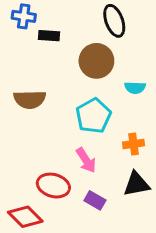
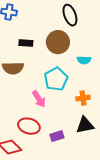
black rectangle: (49, 36) -> (26, 43), moved
pink arrow: (86, 160) -> (39, 99), moved
purple rectangle: (95, 200) -> (57, 136), turned -48

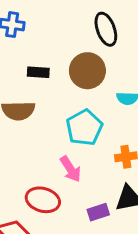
pink arrow: (39, 99) -> (71, 169), moved
purple rectangle: (57, 136) -> (98, 212), moved

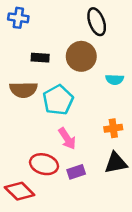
cyan pentagon: (84, 128) -> (58, 100), moved
purple rectangle: (98, 212) -> (76, 172), moved

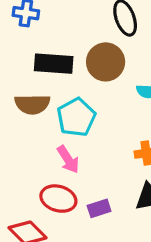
black rectangle: (40, 58) -> (54, 64), size x1.6
pink arrow: (67, 139) -> (68, 160), moved

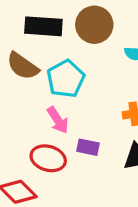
brown semicircle: (32, 104) -> (23, 66), turned 36
purple rectangle: (99, 208) -> (88, 147), moved, turned 30

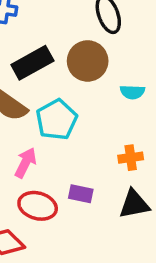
black rectangle: (43, 26) -> (32, 63), turned -33
pink arrow: (58, 120) -> (26, 163), moved, turned -120

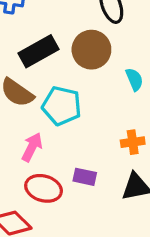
cyan semicircle: (132, 92) -> (134, 79), turned -115
cyan pentagon: (57, 120) -> (62, 106), turned -30

